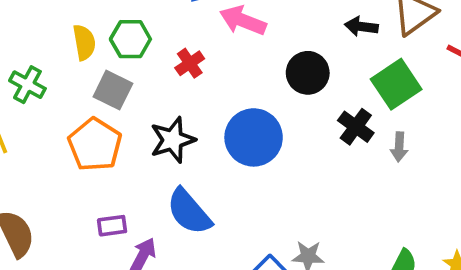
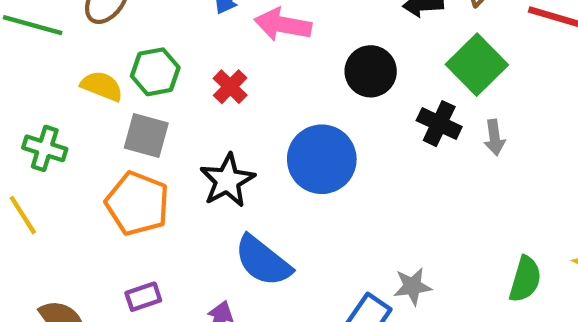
yellow semicircle: (84, 42) -> (102, 86), turned -48
purple rectangle: (112, 226) -> (143, 297), moved

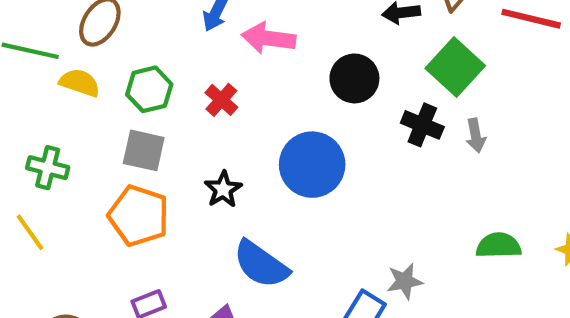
yellow semicircle: (102, 86) -> (80, 83), moved
black star: (227, 180) -> (223, 189), size x0.7
green semicircle: (525, 279) -> (499, 246), moved, turned -105

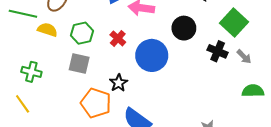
gray arrow: (476, 136) -> (244, 57), turned -35
blue circle: (312, 165) -> (152, 55), moved
orange pentagon: (139, 216) -> (96, 103), moved
green semicircle: (499, 246) -> (253, 91), moved

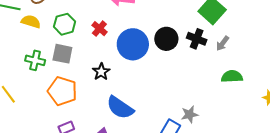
black circle: (184, 28) -> (166, 39), moved
gray arrow: (244, 57) -> (222, 43), turned 84
green cross: (31, 72) -> (35, 60), moved
orange pentagon: (96, 103) -> (62, 91), moved

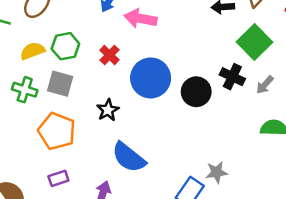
yellow semicircle: (31, 22) -> (32, 51), moved, turned -42
black circle: (166, 39) -> (196, 92), moved

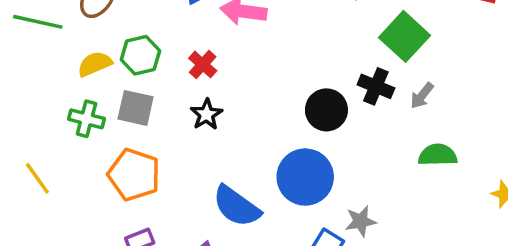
blue circle: (151, 78) -> (305, 177), moved
black star: (108, 110) -> (206, 114), moved

